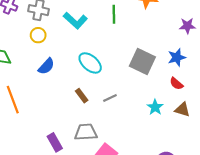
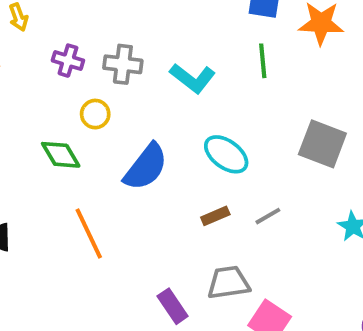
yellow circle: (38, 35) -> (95, 114), moved
blue semicircle: (46, 66) -> (146, 167), size x1.5
brown rectangle: (82, 96) -> (215, 216), turned -72

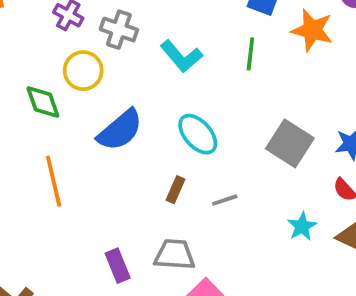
yellow circle: (95, 114) -> (83, 71), size x1.4
brown rectangle: (215, 216) -> (175, 190), turned -55

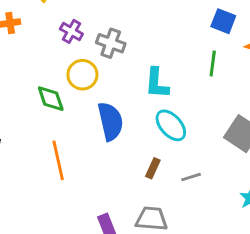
cyan L-shape: (181, 56) -> (157, 83), moved, turned 44
blue semicircle: (120, 130) -> (110, 121), turned -63

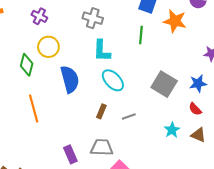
gray cross: (111, 43) -> (93, 18), moved
green diamond: (51, 99) -> (27, 65), turned 35

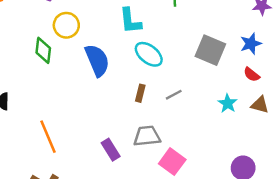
orange line: (34, 108) -> (48, 137), moved

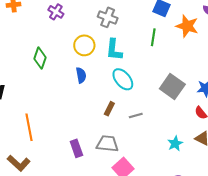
yellow circle: (66, 25) -> (84, 45), moved
blue semicircle: (97, 60) -> (81, 75), size x0.6
cyan star: (228, 103) -> (175, 144), moved

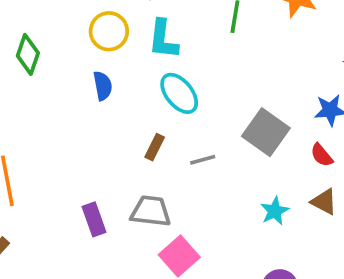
gray square: (172, 87) -> (266, 132), moved

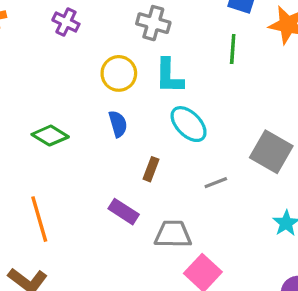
green diamond: (28, 54) -> (50, 136), moved, turned -72
brown rectangle: (155, 147) -> (151, 169), moved
purple rectangle: (94, 219) -> (124, 212), moved, turned -32

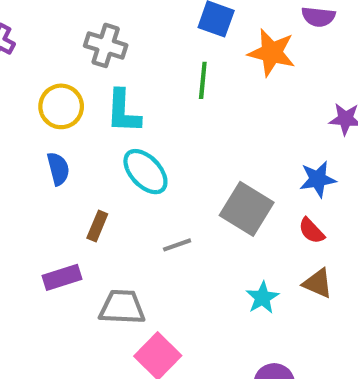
purple rectangle: (124, 212) -> (62, 277), turned -52

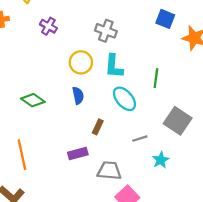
green line: (203, 80) -> (156, 78), moved
cyan star: (262, 298) -> (161, 160), moved

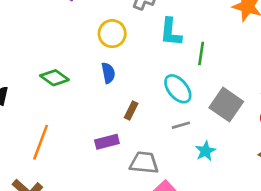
cyan L-shape: (114, 66) -> (171, 32), moved
cyan ellipse: (124, 99) -> (178, 89), moved
orange line: (22, 155) -> (41, 142), turned 32

